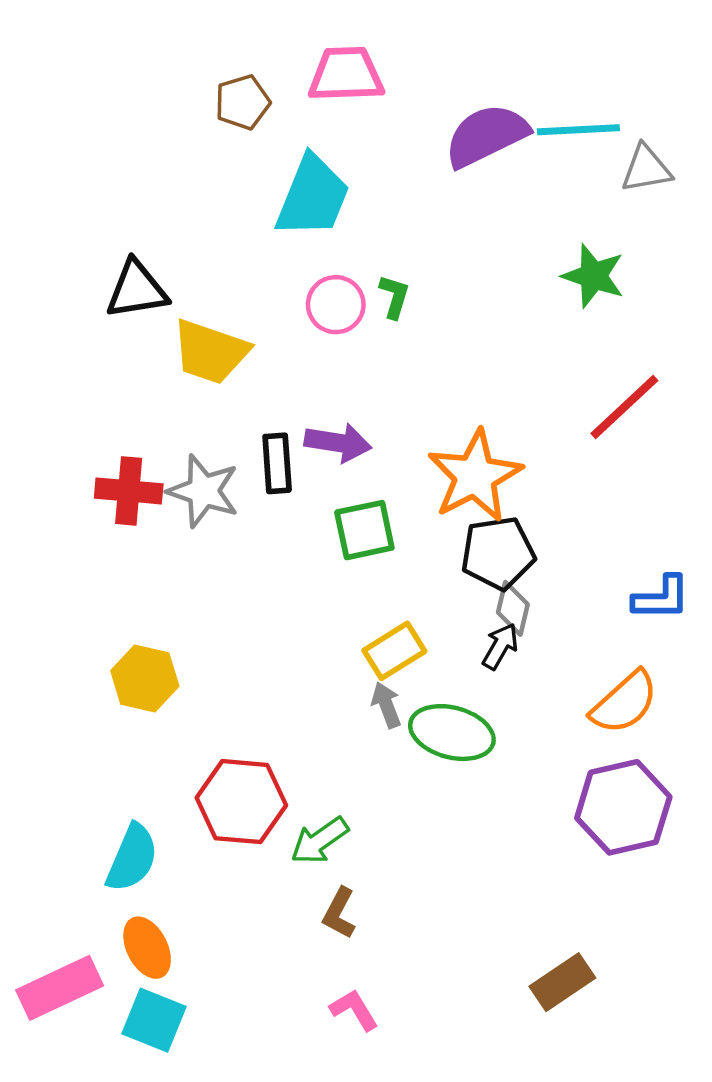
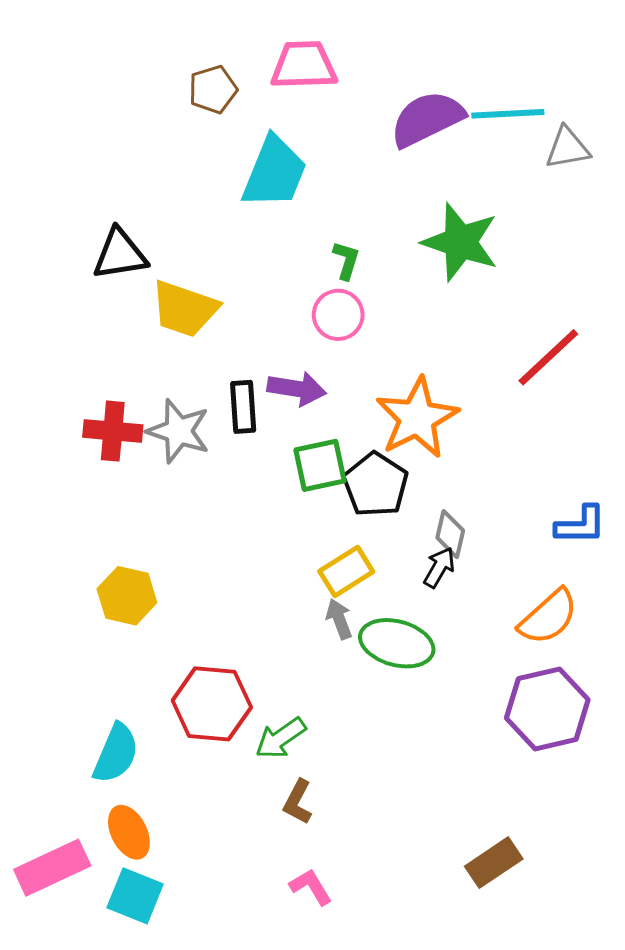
green star: (593, 276) -> (460, 242), moved, size x1.4
pink circle: (336, 305) -> (338, 315), moved
black pentagon: (498, 553) -> (376, 485), moved, turned -30

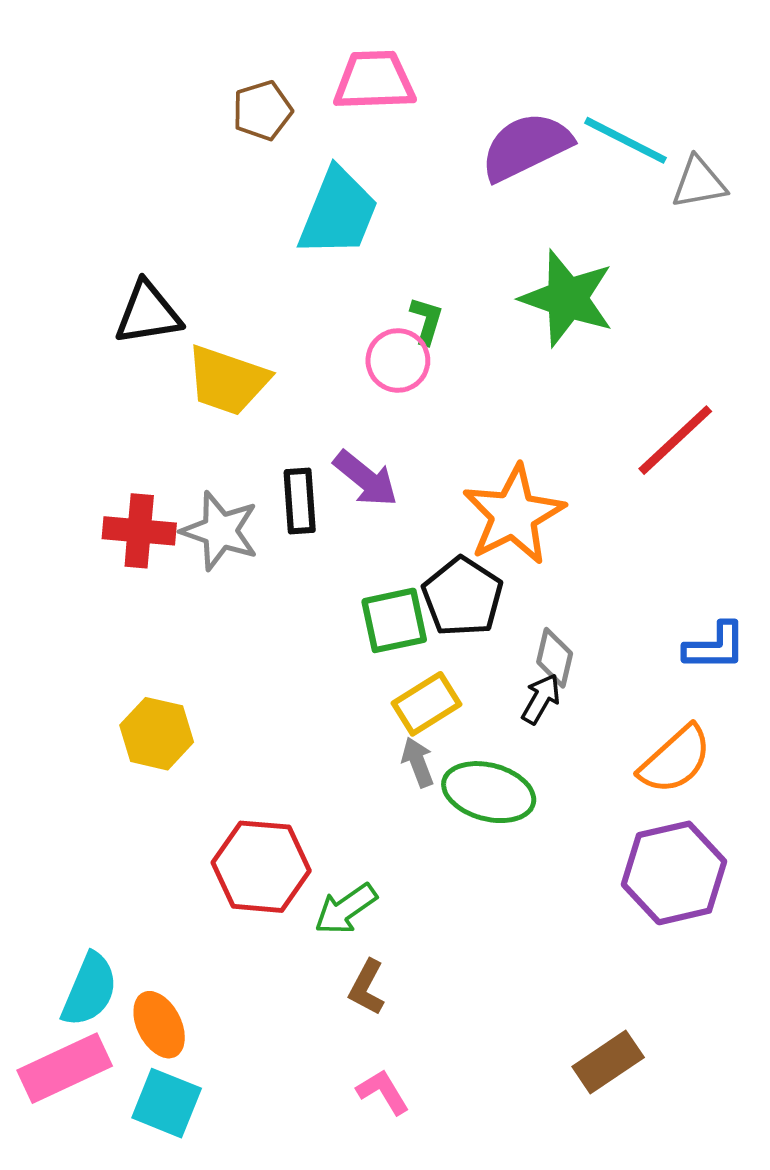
cyan line: (508, 114) -> (626, 140), turned 30
pink circle: (338, 315) -> (398, 360), moved
purple arrow: (297, 389) -> (366, 479), turned 30
green square: (320, 465) -> (394, 620), moved
cyan semicircle: (116, 753) -> (89, 990), moved

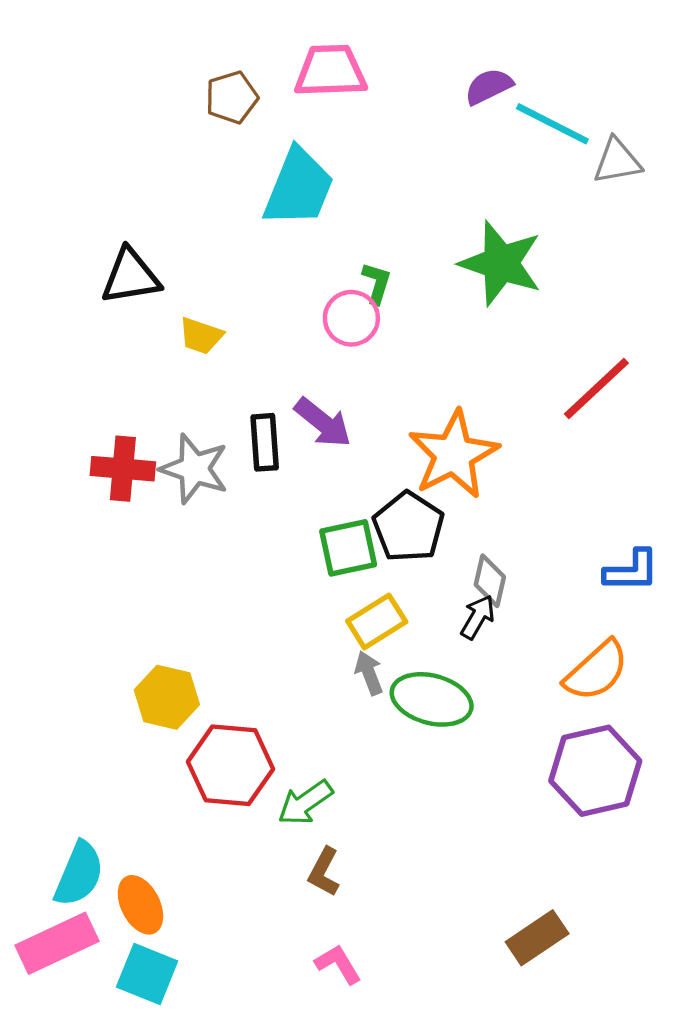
purple semicircle: (526, 147) -> (489, 86), moved, size x0.6
yellow trapezoid: (227, 380) -> (201, 336), size x0.6
yellow hexagon: (157, 734) -> (167, 697), moved

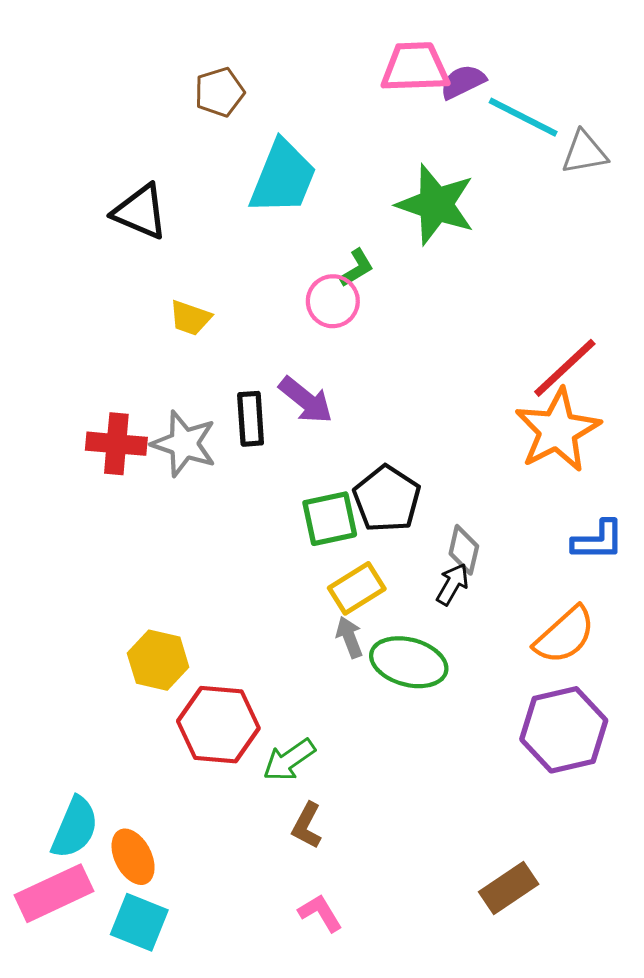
pink trapezoid: (331, 71) -> (415, 67), moved
green star: (501, 263) -> (436, 204), moved
black triangle: (131, 276) -> (140, 212), moved, turned 32
green L-shape: (377, 283) -> (357, 268), turned 42
orange star: (454, 454) -> (557, 430), moved

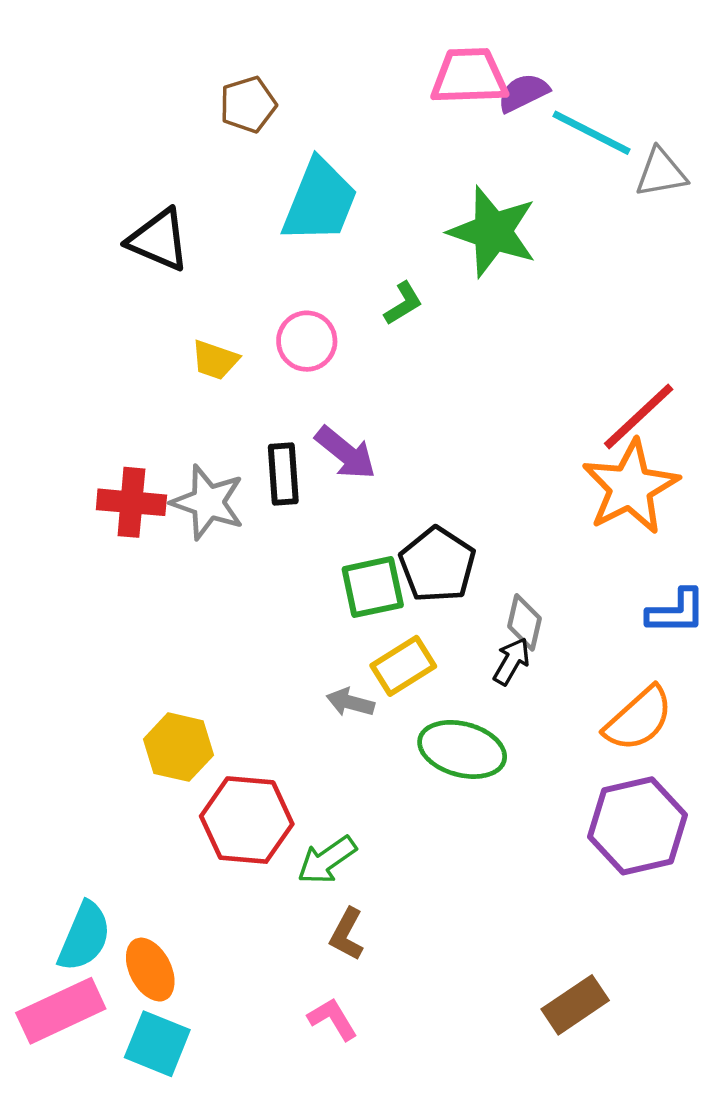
pink circle: (333, 301) -> (307, 341), moved
gray arrow: (349, 637) -> (350, 702), moved, turned -54
pink L-shape: (320, 913) -> (333, 1019), moved

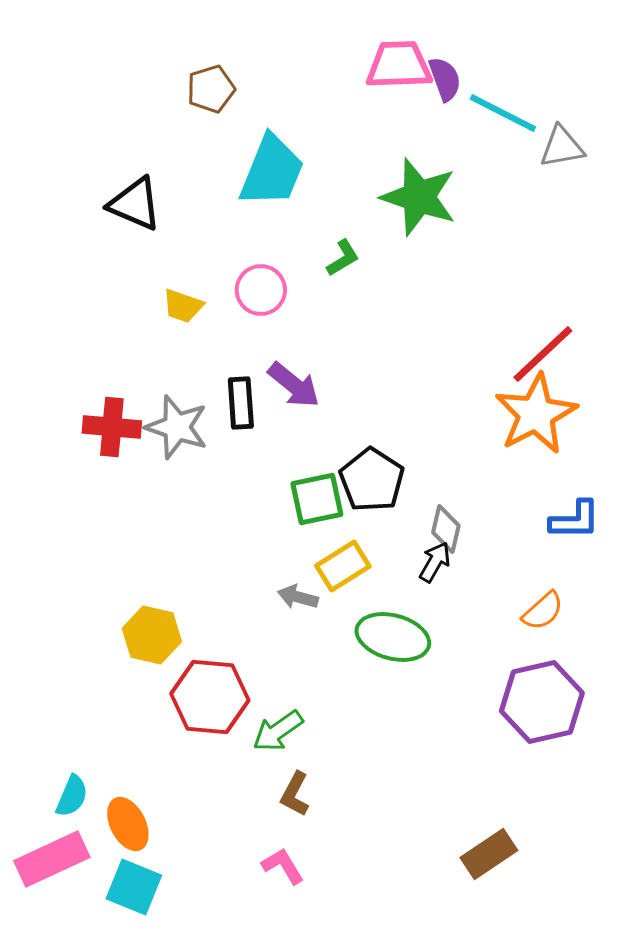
purple semicircle: (523, 93) -> (445, 79), turned 96
orange semicircle: (639, 719) -> (543, 611), size x0.7
cyan semicircle: (84, 937) -> (72, 796), size x0.7

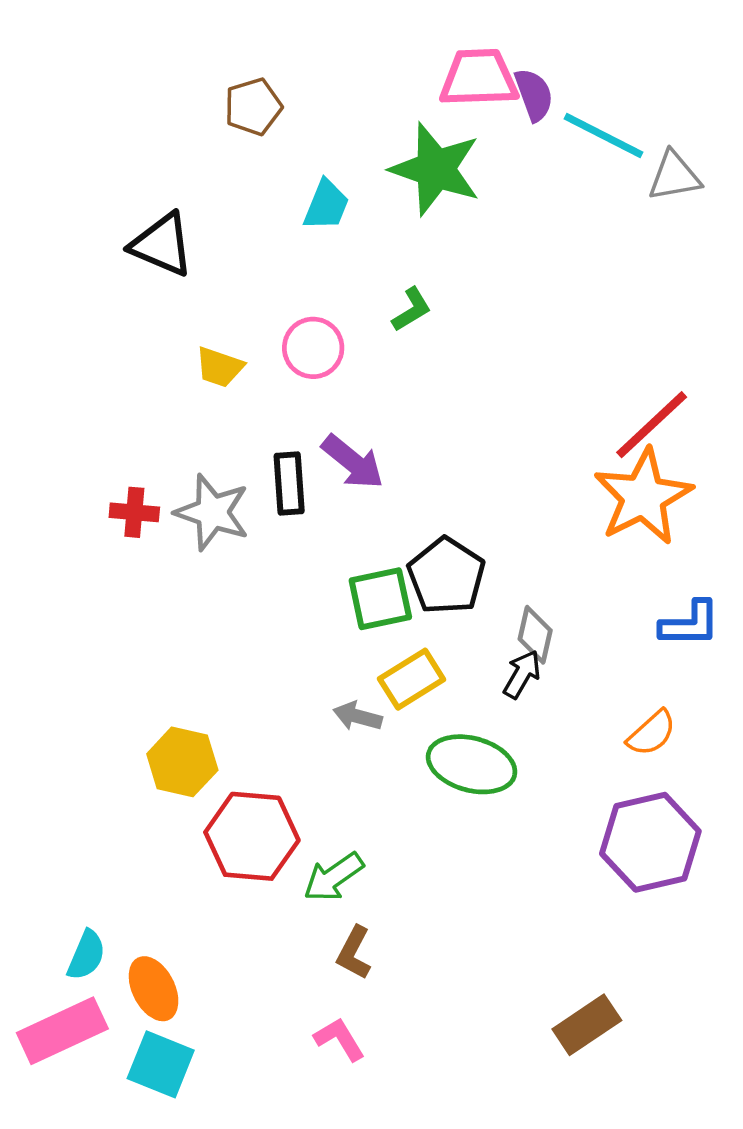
cyan trapezoid: (272, 171) -> (326, 205), size x0.6
green star: (419, 197) -> (436, 169), moved
red cross: (112, 427) -> (134, 512), size x0.7

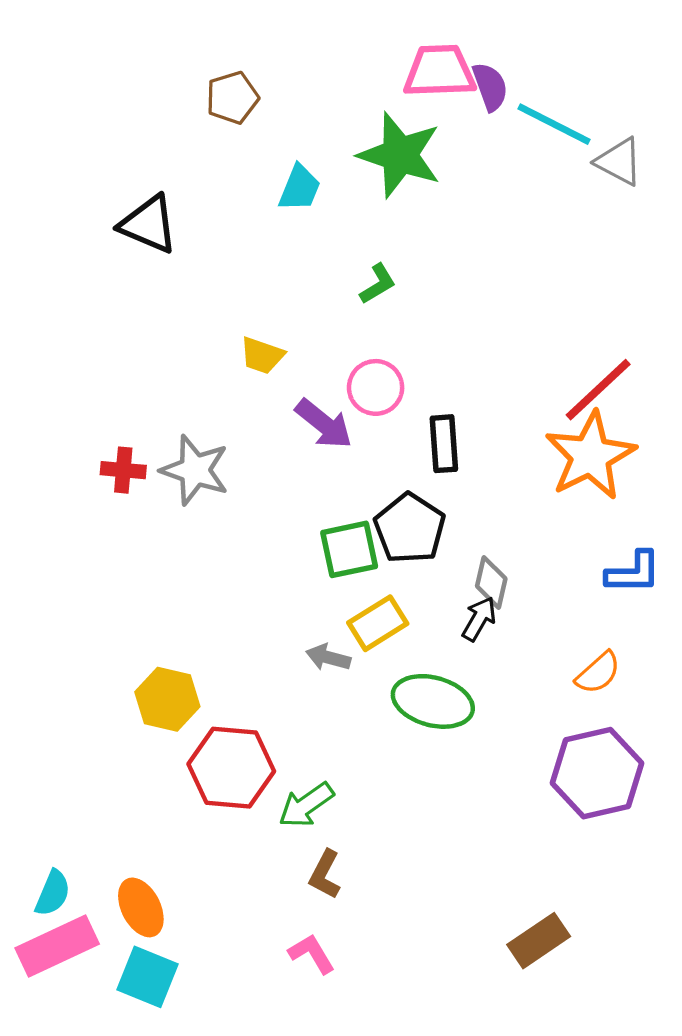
gray triangle: (674, 176) -> (619, 162), turned 38
pink circle: (313, 348) -> (376, 387), moved
yellow trapezoid: (220, 367) -> (262, 355), moved
black rectangle: (289, 483) -> (444, 444), moved
cyan semicircle: (86, 955) -> (53, 893), moved

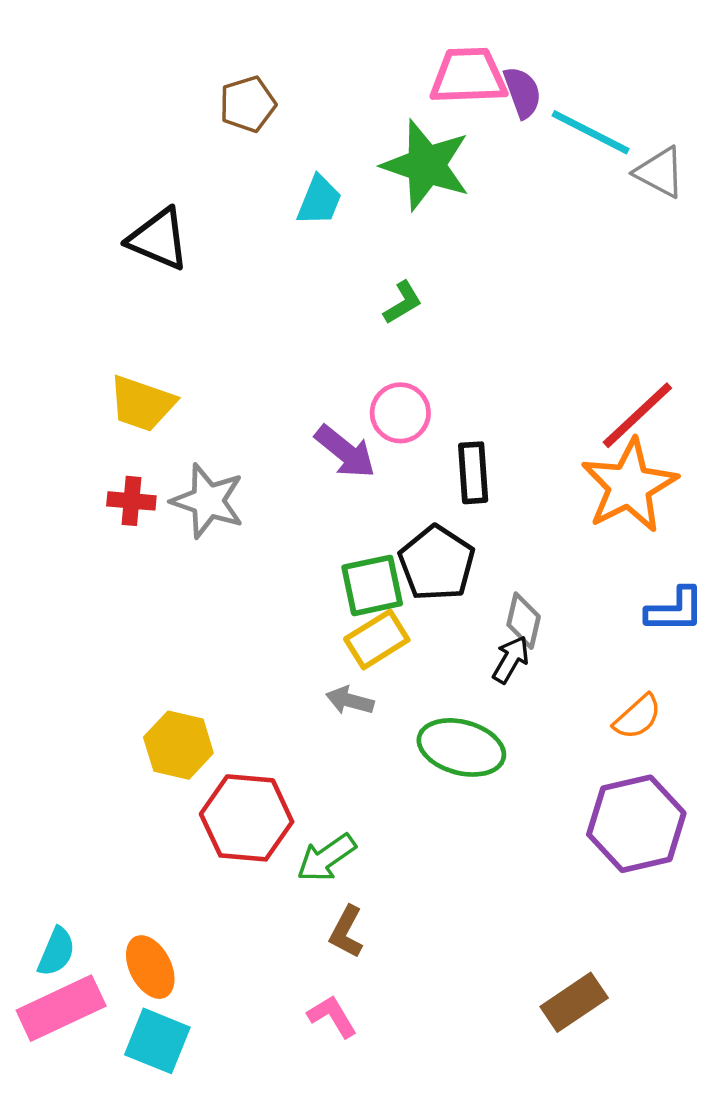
yellow trapezoid: (262, 355) -> (142, 403), moved, size x1.4
yellow rectangle: (378, 623) -> (377, 639), moved

